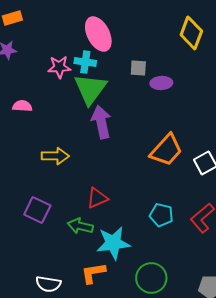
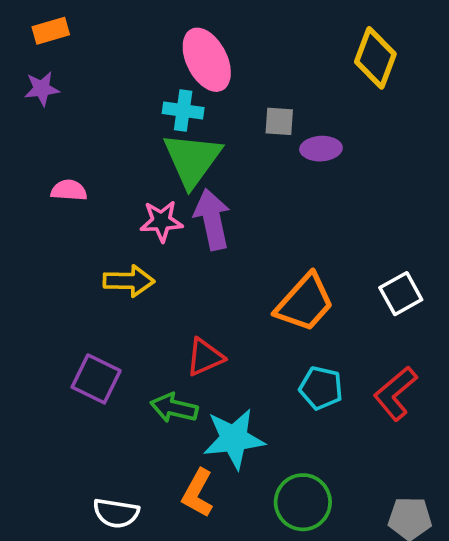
pink star: (59, 67) -> (161, 221), moved
orange trapezoid: (166, 150) -> (305, 303), moved
orange L-shape: (93, 273) -> (198, 493), turned -52

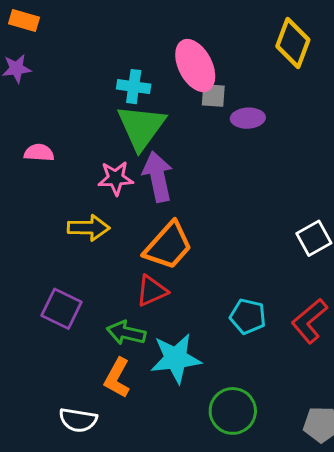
orange rectangle: (51, 31) -> (24, 20), turned 32
pink ellipse: (207, 60) -> (195, 66), moved
orange trapezoid: (305, 303) -> (168, 246), moved
orange L-shape: (198, 493) -> (117, 378), moved

